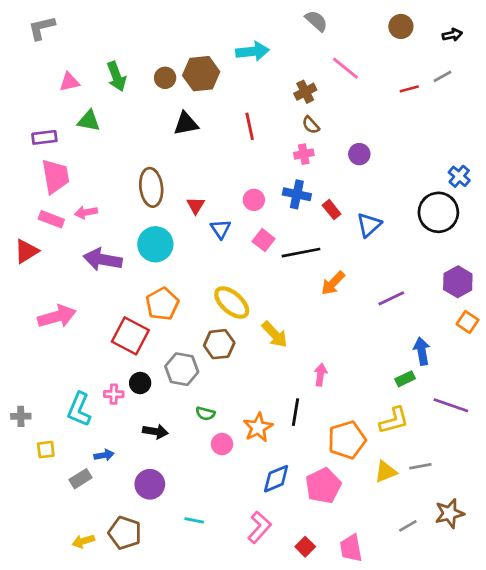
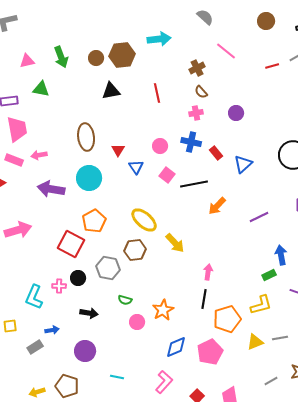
black line: (295, 412) -> (204, 299), moved

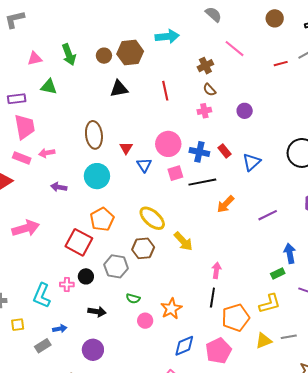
blue cross: (191, 142) -> (199, 152), moved
pink circle: (160, 146) -> (168, 144), size x1.6
pink square: (167, 175) -> (175, 173), turned 35
purple arrow: (51, 189) -> (59, 187), size x0.6

